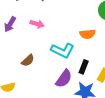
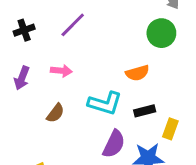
brown semicircle: (28, 60) -> (55, 113), moved
black rectangle: (84, 67) -> (145, 111), moved, turned 64

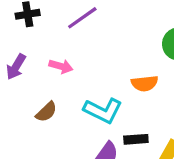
black rectangle: (145, 111) -> (136, 139), moved

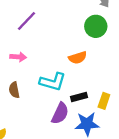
brown semicircle: (46, 112) -> (14, 90), turned 133

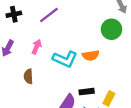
pink arrow: (18, 57) -> (36, 47), turned -80
cyan L-shape: (53, 82) -> (65, 59), moved

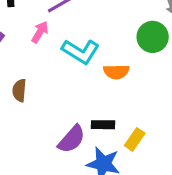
pink arrow: (36, 47) -> (40, 32), moved
cyan L-shape: (65, 59) -> (81, 51), moved

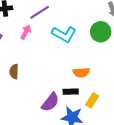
cyan L-shape: (81, 51) -> (64, 34), moved
orange semicircle: (116, 72) -> (81, 72), moved

